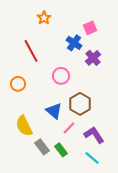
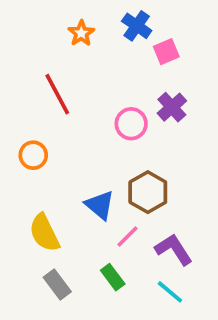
blue cross: (74, 43) -> (137, 26), moved
pink circle: (61, 76) -> (131, 124), moved
gray rectangle: (42, 147) -> (57, 285), moved

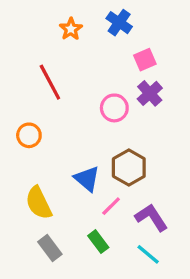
pink square: (166, 52) -> (145, 60), moved

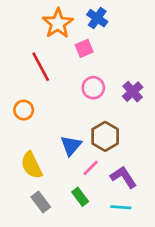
orange star: (71, 29) -> (58, 23), size x1.6
pink square: (145, 60) -> (84, 48), moved
purple cross: (150, 93) -> (133, 92), moved
blue triangle: (87, 179) -> (71, 146), turned 30
cyan line: (148, 254) -> (121, 207), turned -36

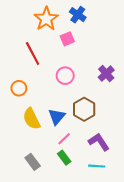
pink circle: (93, 88) -> (65, 76), moved
yellow semicircle: (32, 165) -> (32, 119), moved
pink line: (91, 168) -> (64, 139), moved

